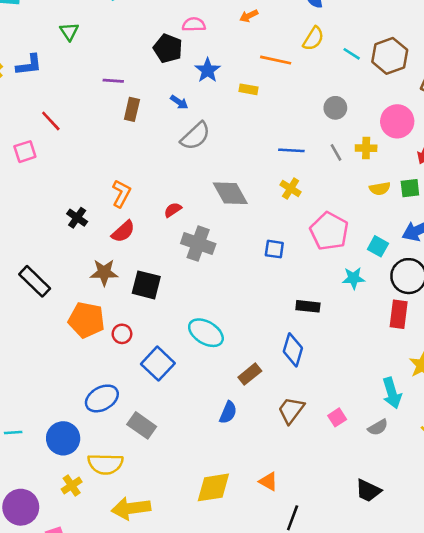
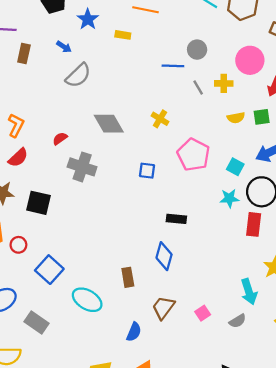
blue line: (291, 150) -> (173, 66), moved
cyan star: (353, 278) -> (229, 198), moved
cyan ellipse: (206, 333) -> (87, 300), moved
brown rectangle: (250, 374) -> (128, 277), turned -60
blue semicircle: (228, 412) -> (134, 332), moved

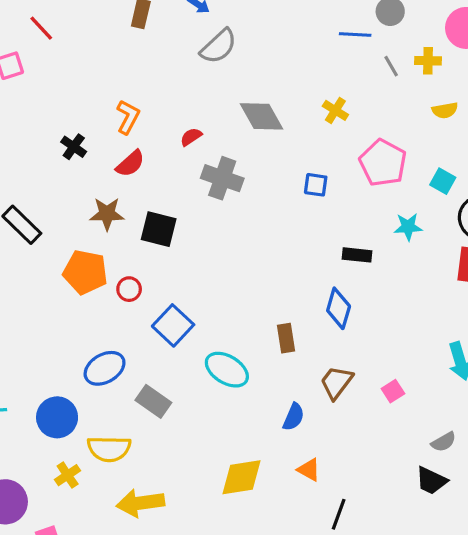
cyan star: (229, 198) -> (408, 227), moved
gray semicircle: (237, 321) -> (444, 442), moved

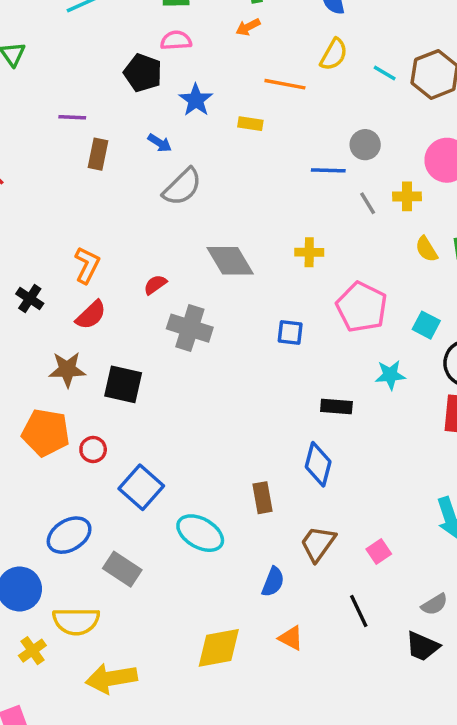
yellow cross: (335, 110) -> (309, 252), turned -30
yellow semicircle: (445, 110) -> (426, 249), turned 70
black line: (339, 514) -> (359, 611), moved, turned -44

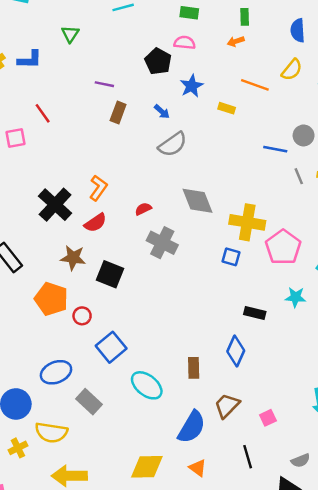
yellow cross: (309, 252) -> (247, 222), moved, size x1.8
black cross: (30, 299) -> (55, 205), size x1.8
blue semicircle: (273, 582) -> (192, 427), size x1.6

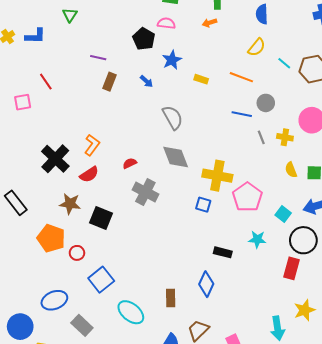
orange line: (255, 85) -> (241, 77), moved
gray semicircle: (173, 144) -> (173, 118), moved, turned -85

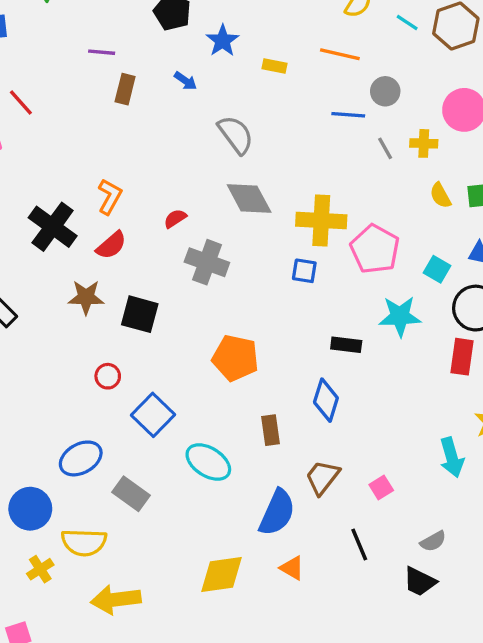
orange pentagon: (51, 238) -> (235, 358), moved
cyan star: (257, 239) -> (400, 316), size x1.4

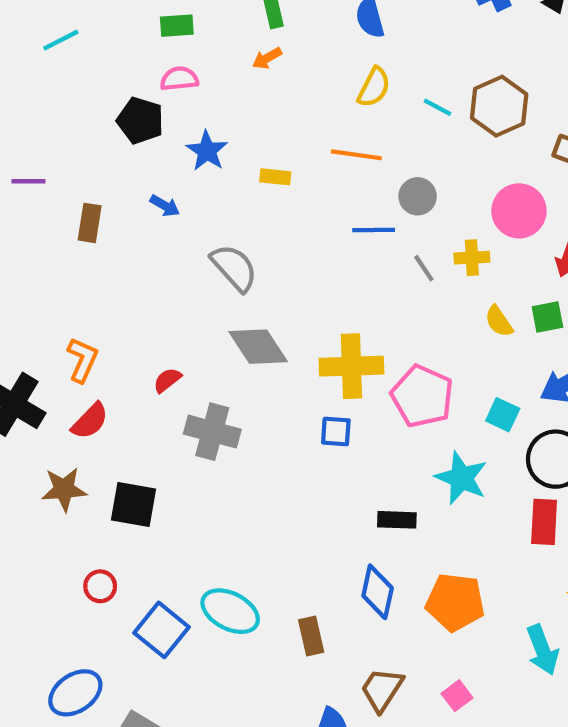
purple line: (102, 52) -> (28, 181), moved
cyan star: (400, 316) -> (461, 478), turned 30
orange pentagon: (235, 358) -> (455, 602), moved
cyan ellipse: (208, 462) -> (230, 611), moved

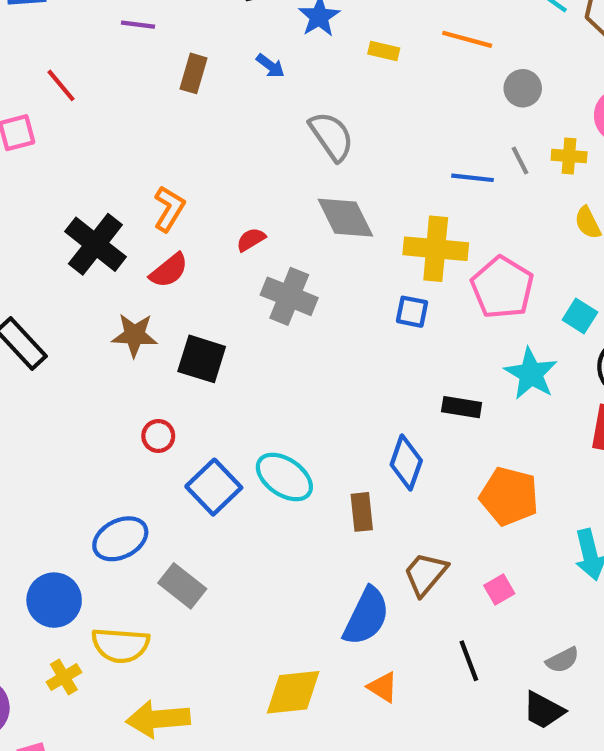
blue line: (374, 230) -> (472, 178), moved
blue diamond: (378, 592) -> (406, 463), moved

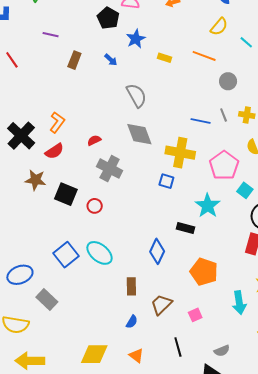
pink pentagon: (502, 287) -> (224, 165), moved
cyan star: (531, 374) -> (208, 206), moved
red circle: (158, 436) -> (95, 206), moved
brown rectangle: (362, 512) -> (131, 286), moved
blue semicircle: (366, 616) -> (132, 322), size x0.5

